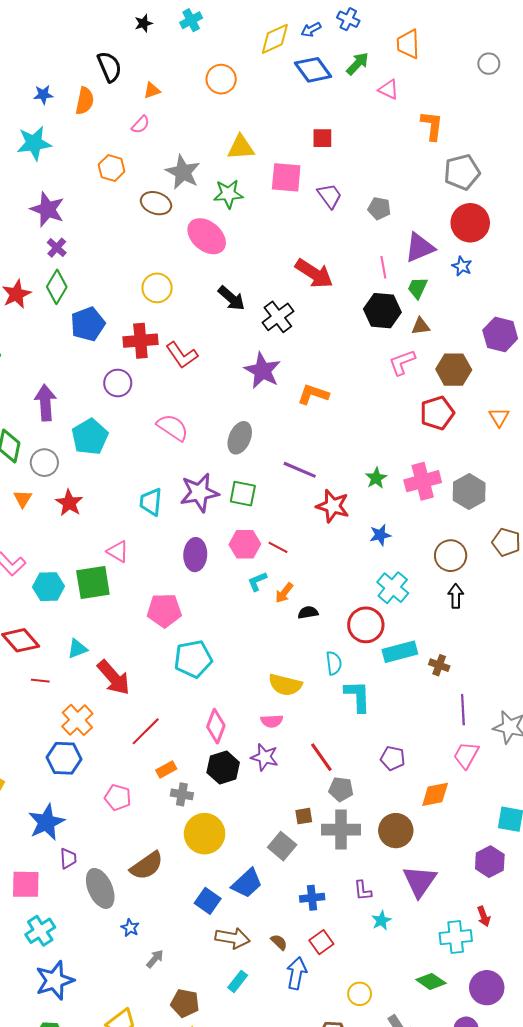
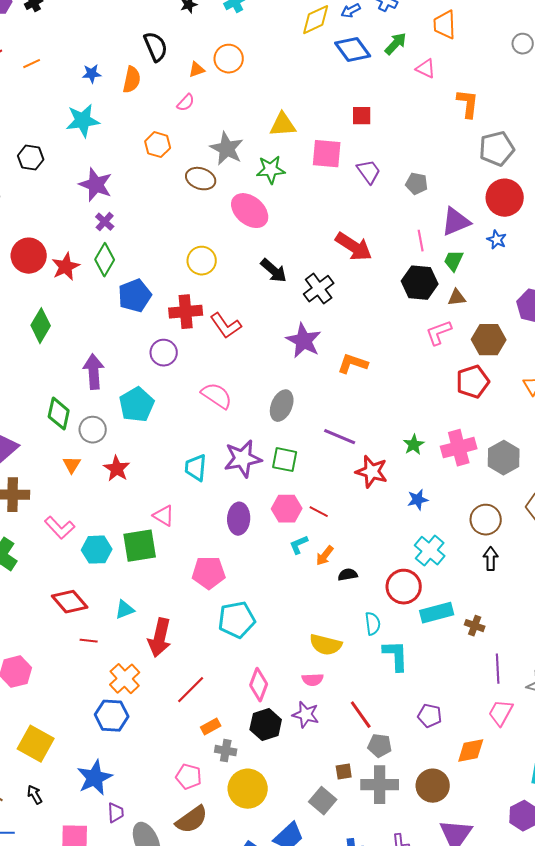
orange circle: (221, 79) -> (229, 59), moved
red arrow: (114, 678) -> (160, 638), turned 54
pink pentagon: (118, 797) -> (189, 777), moved

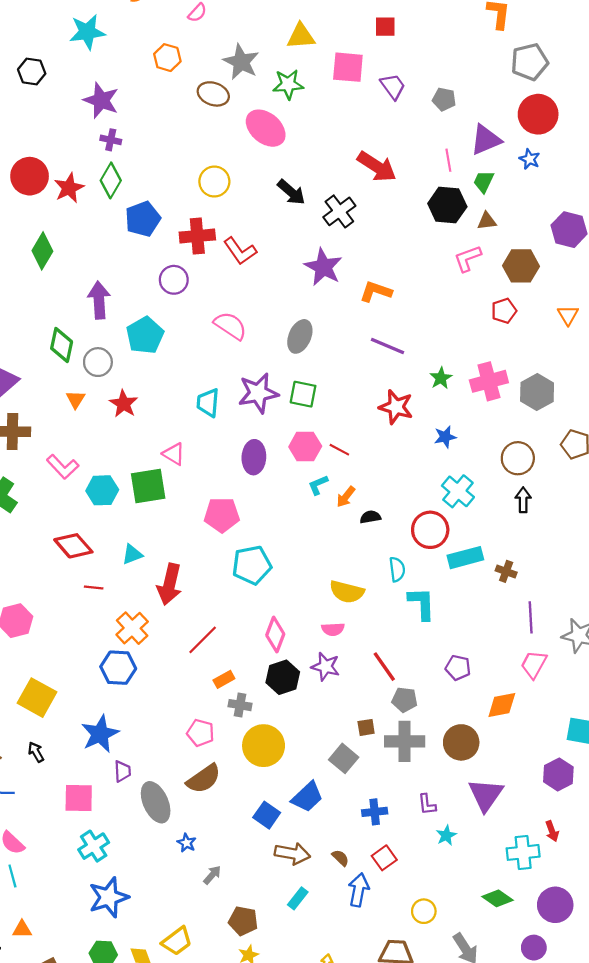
purple cross: (105, 222) -> (111, 140), turned -30
red pentagon: (473, 382) -> (504, 311), size x0.7
purple line: (340, 437) -> (387, 346), moved

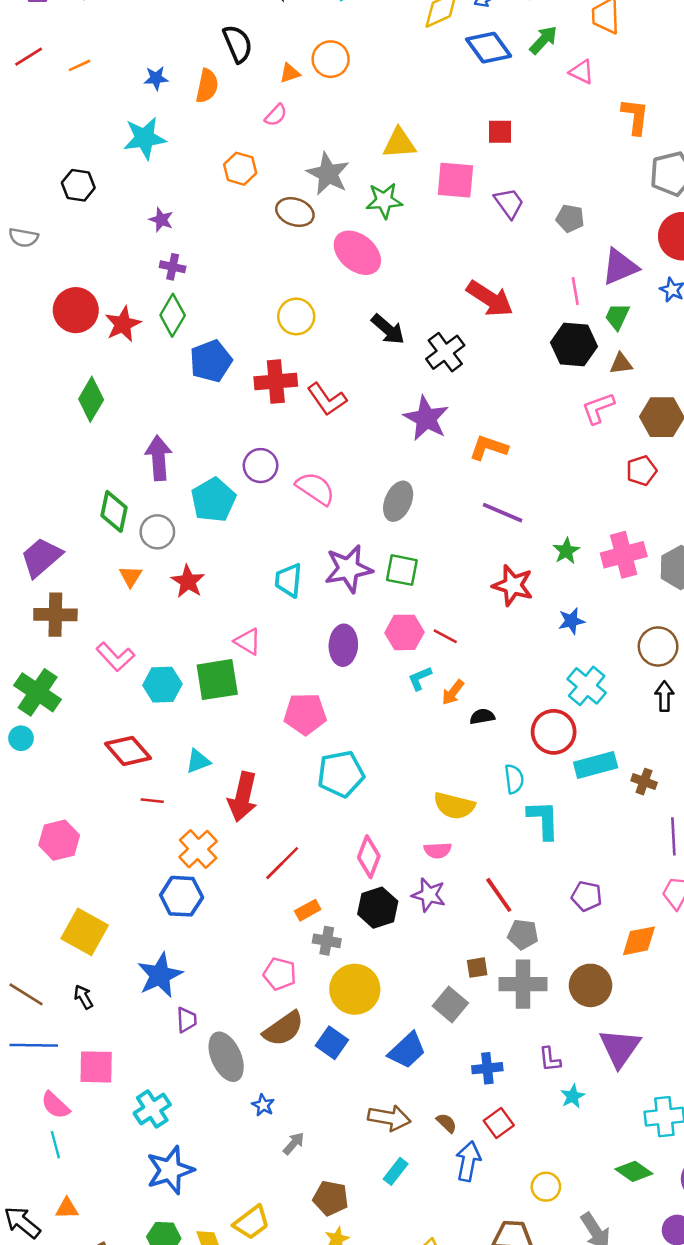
purple star: (101, 100) -> (161, 220), size x0.6
purple circle: (174, 280) -> (261, 466), moved
pink square: (79, 798) -> (96, 1067), moved
blue square: (267, 815) -> (332, 1043), moved

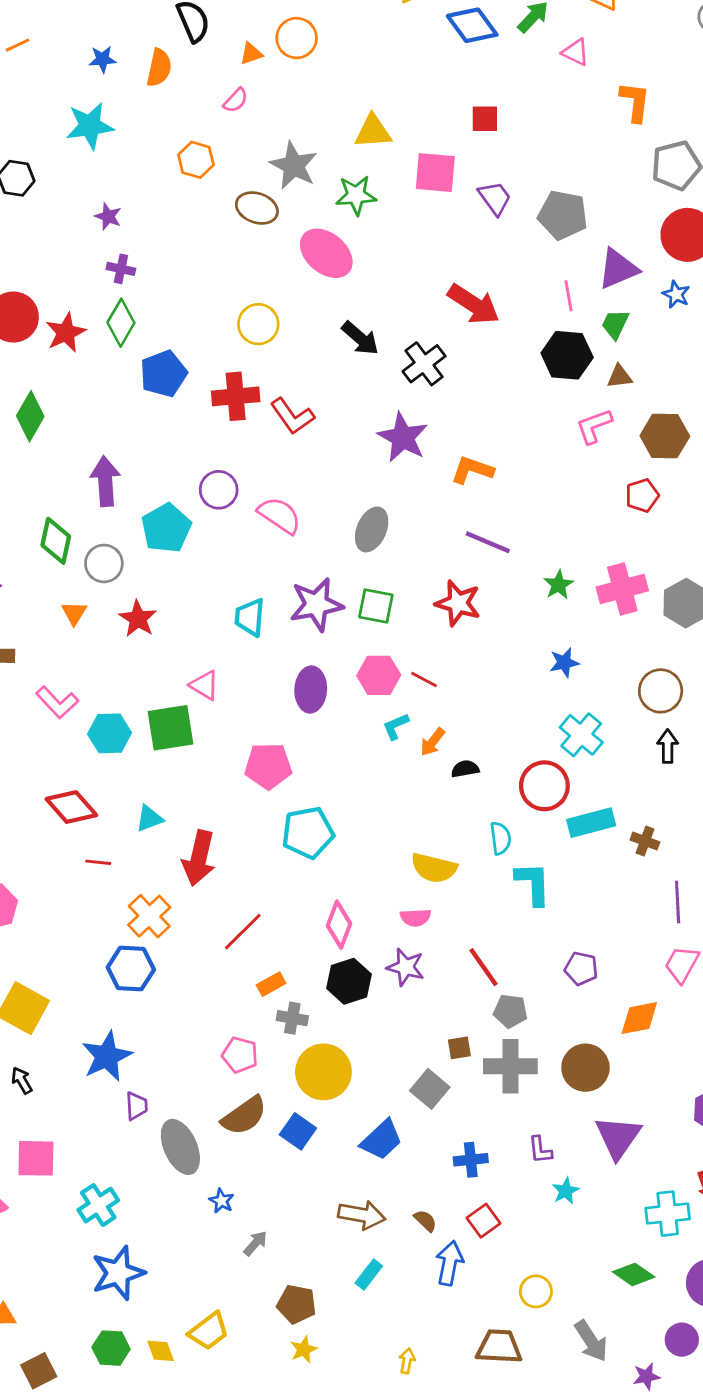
gray pentagon: (570, 218) -> (563, 215), size x1.6
red star: (513, 585) -> (458, 603), moved

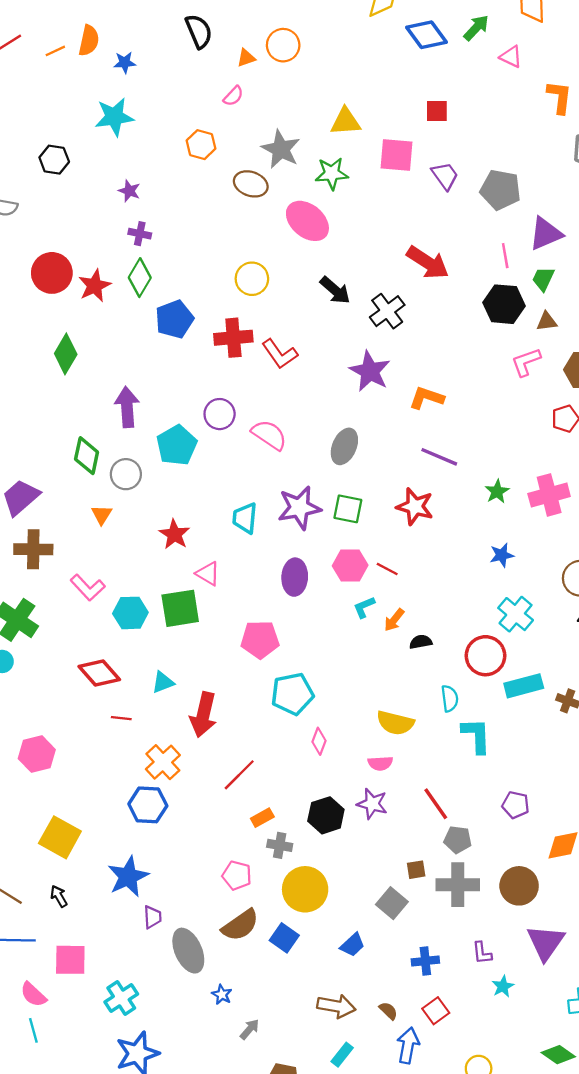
orange semicircle: (159, 68) -> (89, 41), moved
red star: (138, 619) -> (174, 534), moved
pink diamond: (339, 925) -> (319, 741), moved, size x0.7
blue trapezoid: (382, 1140) -> (353, 945), size x0.7

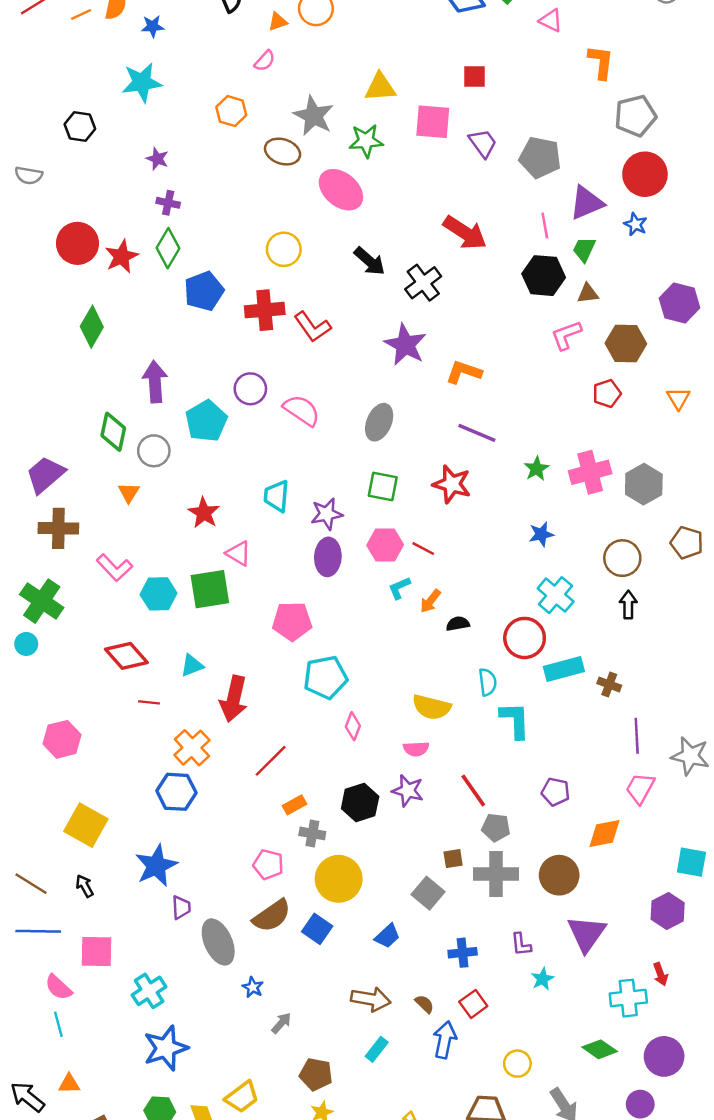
purple star: (299, 508) -> (327, 514), moved, size x0.7

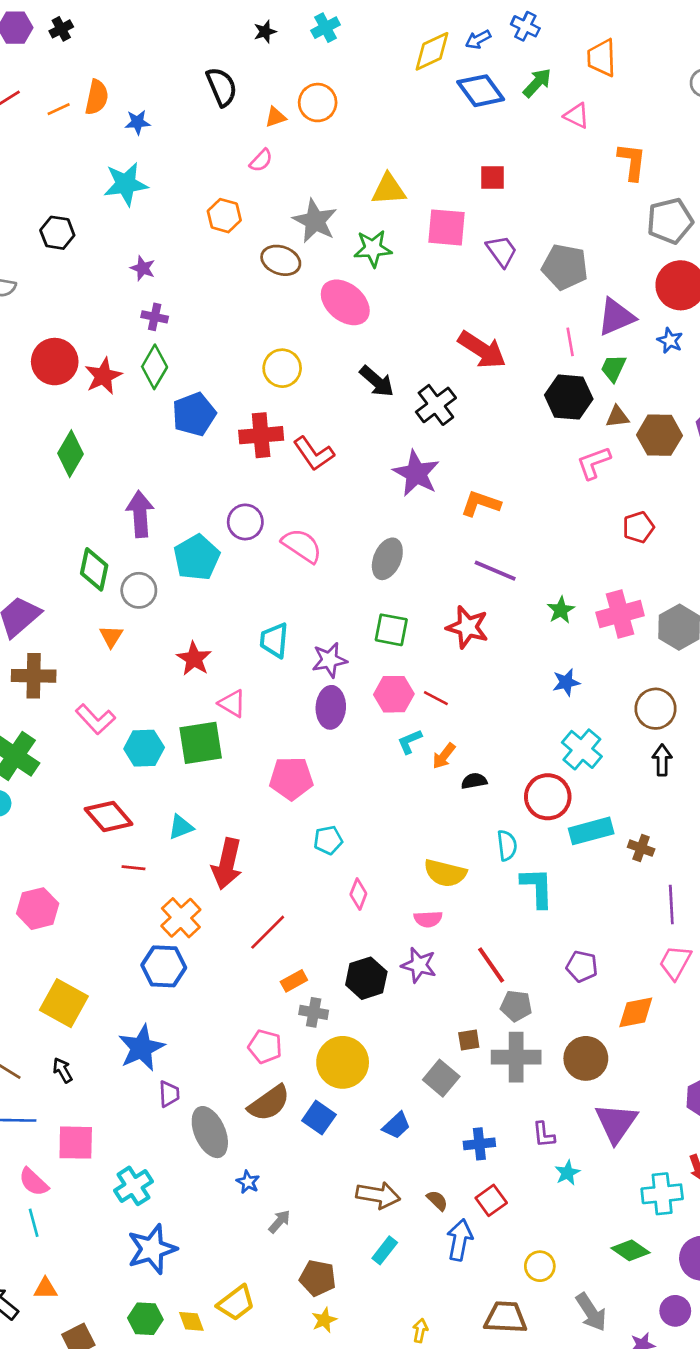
brown hexagon: (626, 343) -> (659, 435), moved
cyan pentagon: (325, 677) -> (328, 840), size x0.6

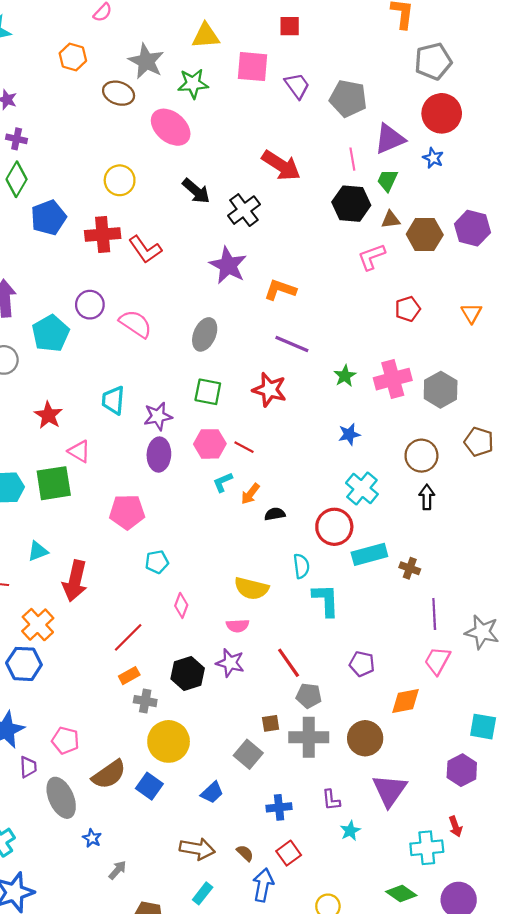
red line: (268, 932) -> (128, 637), moved
pink pentagon: (265, 1047) -> (65, 740), moved

